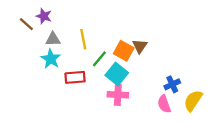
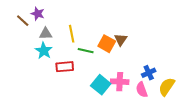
green line: (99, 59) -> (86, 51), turned 63
cyan square: (117, 74) -> (101, 85), moved
pink cross: (118, 95) -> (120, 82), moved

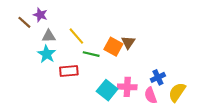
yellow line: (72, 34) -> (76, 36), turned -30

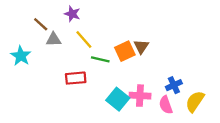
purple star: (40, 15) -> (72, 14), moved
brown line: (24, 22) -> (41, 24), moved
orange square: (113, 47) -> (125, 51), turned 36
cyan star: (47, 54) -> (21, 56), moved

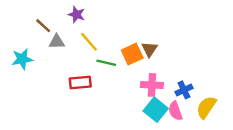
cyan star: (21, 56) -> (22, 59), turned 30
pink cross: (140, 96) -> (152, 85), moved
cyan square: (118, 99) -> (156, 110), moved

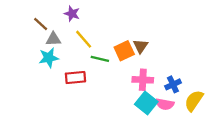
cyan star: (22, 59) -> (49, 58), moved
pink semicircle: (175, 111) -> (165, 104), turned -60

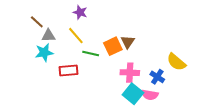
purple star: (72, 14) -> (80, 12), moved
blue cross: (173, 84) -> (157, 77), turned -32
yellow semicircle: (194, 101) -> (176, 62), moved, turned -84

